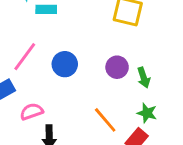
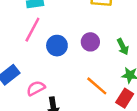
pink line: (25, 57) -> (32, 30), moved
purple circle: (117, 67) -> (90, 42), moved

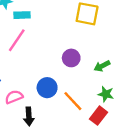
blue circle: (57, 46) -> (47, 88), moved
green arrow: (123, 47) -> (102, 66), turned 84

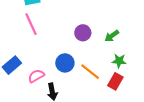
pink line: (17, 40) -> (31, 24), turned -50

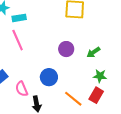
orange line: (90, 72) -> (73, 99), moved
pink semicircle: (36, 76) -> (22, 89), turned -84

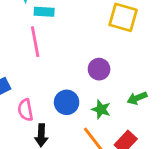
green arrow: (93, 52) -> (137, 98), moved
green star: (100, 76) -> (101, 109), moved

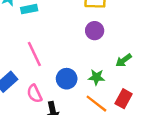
pink line: (35, 42) -> (34, 54), moved
purple circle: (99, 69) -> (95, 31), moved

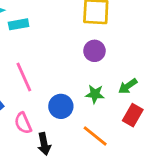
green star: (96, 77) -> (95, 94), moved
red rectangle: (124, 99) -> (133, 115), moved

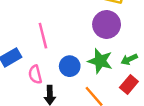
purple circle: (94, 51) -> (107, 24), size x1.5
green star: (95, 94) -> (100, 61), size x1.5

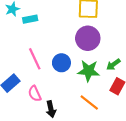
blue circle: (70, 66) -> (61, 63), moved

